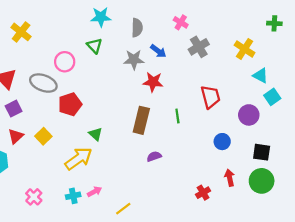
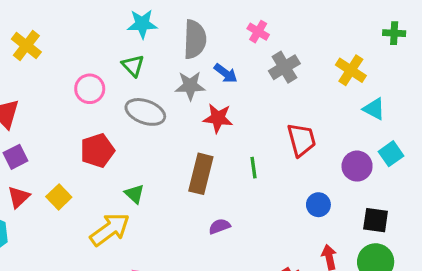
gray semicircle: (137, 28) -> (195, 39), size x1.4
gray ellipse: (43, 83) -> (145, 112), moved
cyan square: (272, 97) -> (391, 154), moved

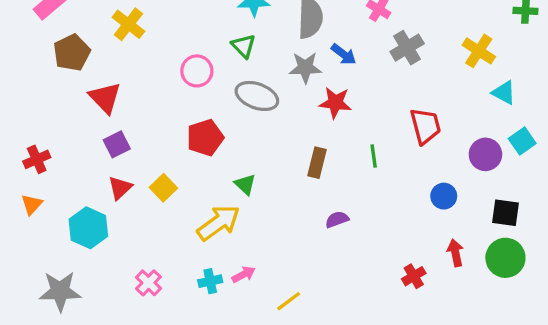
brown rectangle: (201, 174) -> (317, 163), size x0.7

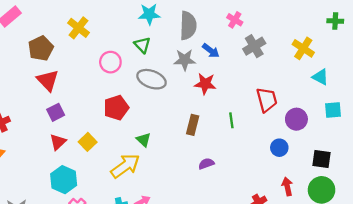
yellow cross: (128, 24) -> (78, 28), moved
brown pentagon: (72, 53) -> (41, 48), moved
cyan square: (522, 141) -> (333, 110), turned 30
purple circle: (485, 154) -> (296, 119), moved
cyan hexagon: (88, 228) -> (64, 180), moved

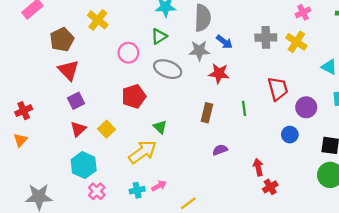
pink cross: (235, 20) -> (303, 12), moved, turned 32
green triangle: (142, 45) -> (159, 36), turned 42
gray cross: (254, 46) -> (266, 37), turned 30
yellow cross: (303, 48) -> (296, 42), moved
red arrow: (287, 186) -> (258, 167), moved

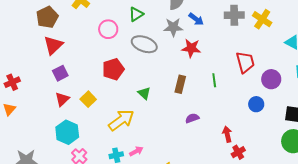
red triangle: (68, 70) -> (53, 45), turned 30
green triangle: (160, 127) -> (144, 93), moved

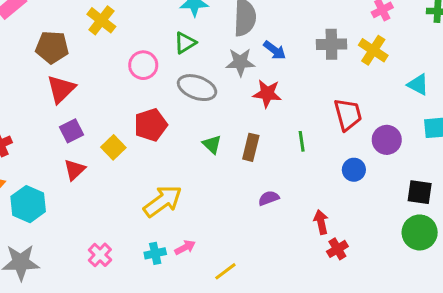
brown pentagon: (47, 17) -> (52, 47), turned 30
green triangle: (144, 93) -> (212, 144), moved
yellow square: (88, 99) -> (113, 147), moved
blue circle: (256, 104) -> (354, 170), moved
cyan hexagon: (67, 132) -> (28, 204), moved

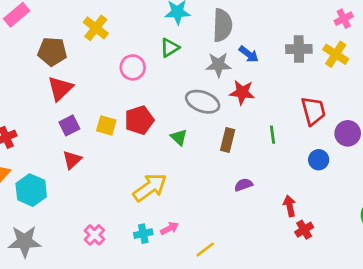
gray ellipse: (197, 88) -> (203, 102), moved
green triangle: (212, 144) -> (179, 137), moved
yellow square: (113, 147) -> (106, 125), moved, turned -30

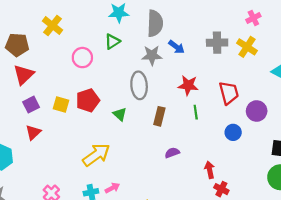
red star: (242, 92) -> (188, 85), moved
gray ellipse: (203, 102) -> (139, 85), turned 65
red cross: (304, 230) -> (221, 189), turned -32

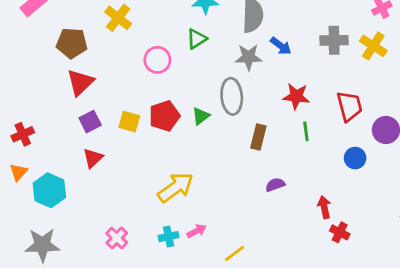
green triangle: (120, 114) -> (201, 116), moved, turned 40

